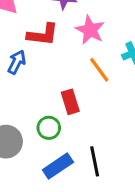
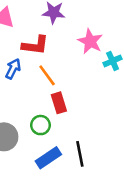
pink star: (90, 30) -> (90, 41), moved
orange line: (99, 70) -> (47, 75), moved

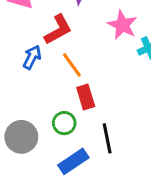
red L-shape: (35, 45) -> (58, 30), turned -36
black line: (80, 154) -> (107, 138), moved

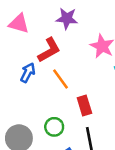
red rectangle: (86, 97) -> (84, 105), moved

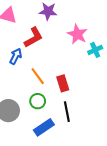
orange line: (60, 79) -> (38, 76), moved

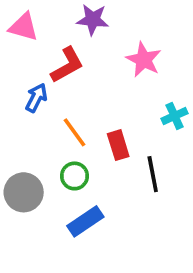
cyan cross: (95, 50) -> (175, 116), moved
black line: (67, 112) -> (153, 174), moved

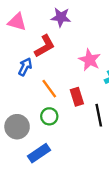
pink star: (144, 60) -> (90, 60), moved
blue rectangle: (85, 221) -> (39, 153), moved

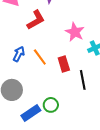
blue arrow: (25, 67) -> (19, 54), moved
green circle: (49, 116) -> (51, 105), moved

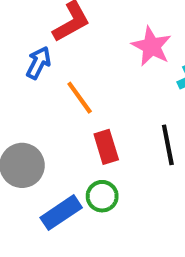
blue arrow: (19, 54) -> (38, 63), moved
red rectangle: (64, 64) -> (106, 147), moved

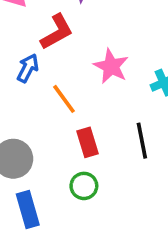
pink star: (151, 46) -> (111, 66), moved
blue rectangle: (61, 213) -> (28, 209), moved, turned -72

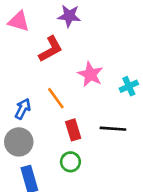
blue arrow: (28, 68) -> (23, 109), moved
black line: (142, 141) -> (113, 129), turned -75

